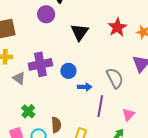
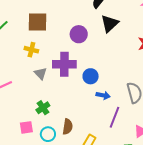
purple circle: (46, 14) -> (79, 34), moved
black triangle: (80, 32) -> (110, 24), moved

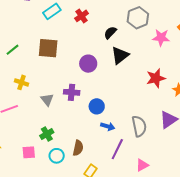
yellow cross: (31, 50) -> (21, 82), moved
purple cross: (64, 64) -> (72, 92), size x0.7
brown semicircle: (68, 127) -> (78, 148), moved
cyan circle: (48, 134) -> (57, 156), moved

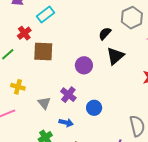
red cross: (82, 16) -> (24, 33), moved
purple cross: (72, 92) -> (68, 95), turned 35
blue arrow: (108, 126) -> (66, 123), moved

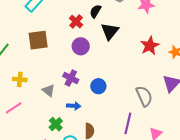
red cross: (24, 33) -> (76, 22), moved

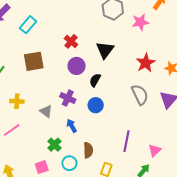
black semicircle: (95, 11) -> (95, 80), moved
gray semicircle: (144, 96) -> (140, 95), moved
blue arrow: (74, 106) -> (72, 126), turned -120

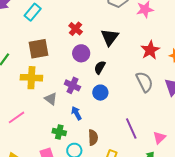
yellow cross: (17, 101) -> (31, 78), moved, size x1.5
purple line: (127, 141) -> (131, 128), turned -35
green cross: (54, 145) -> (59, 132), turned -32

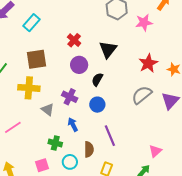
gray semicircle: (144, 82) -> (142, 95), turned -105
purple line: (131, 128) -> (110, 136), moved

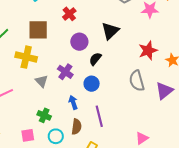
red cross: (74, 40) -> (69, 14), moved
gray semicircle: (142, 95) -> (137, 81), turned -75
blue arrow: (73, 125) -> (73, 102), moved

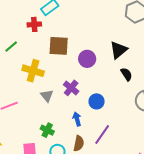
red cross: (69, 14) -> (34, 24), moved, turned 32
brown square: (38, 30) -> (59, 46), moved
black semicircle: (95, 59) -> (126, 74), moved, turned 104
purple line: (99, 116) -> (102, 135), turned 45

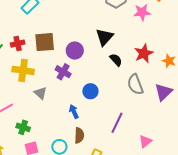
red cross: (34, 24) -> (18, 44), moved
purple cross: (71, 88) -> (63, 72), moved
green cross: (47, 130) -> (23, 127), moved
purple line: (102, 135) -> (117, 123), moved

